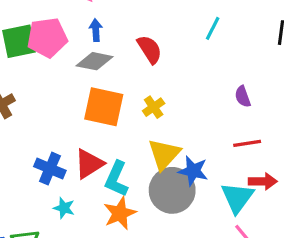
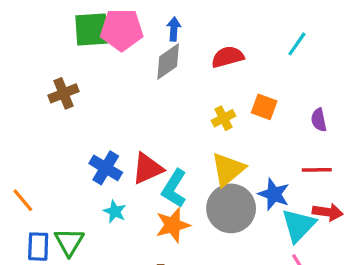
red semicircle: (150, 49) -> (228, 57), turned -80
gray diamond: (95, 61) -> (168, 61), turned -54
orange square: (104, 107) -> (264, 107), moved, size x0.6
blue star: (193, 171) -> (274, 194), moved

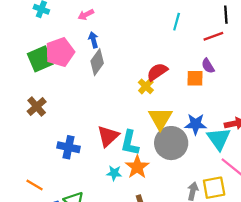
red semicircle: (228, 57) -> (157, 72), moved
orange square: (264, 107) -> (195, 78), moved
blue cross: (106, 168) -> (69, 147), moved
red line: (317, 170) -> (213, 36), moved
cyan star: (115, 211) -> (114, 173), moved

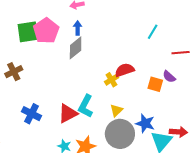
pink pentagon: (60, 52) -> (46, 31), turned -30
purple semicircle: (208, 66) -> (169, 77), turned -32
yellow triangle: (160, 118) -> (116, 110), size x0.6
cyan L-shape: (130, 143) -> (86, 106), moved

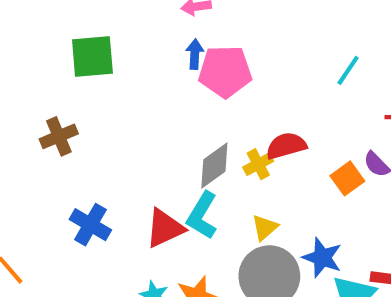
pink pentagon: (46, 31) -> (225, 72), moved, turned 30
gray diamond: (76, 48) -> (214, 165), moved
orange square: (155, 84) -> (347, 178), turned 35

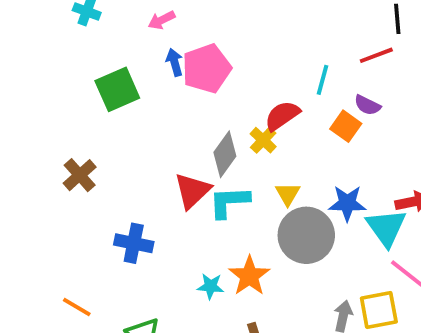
green square: (92, 56) -> (117, 89), moved
cyan line: (348, 70) -> (323, 80), moved
cyan L-shape: (202, 215) -> (229, 202), turned 75
red triangle: (165, 228) -> (192, 191), moved

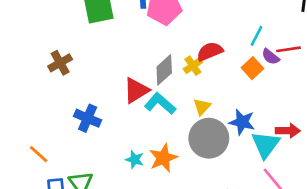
red line: (376, 55) -> (288, 49), moved
cyan line: (323, 80) -> (257, 36), moved
cyan L-shape: (229, 202) -> (160, 104), turned 32

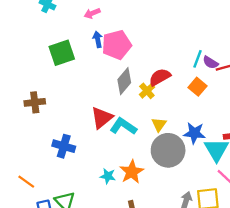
purple semicircle: (271, 57) -> (211, 62), moved
brown cross: (60, 63) -> (35, 102), turned 30
gray diamond: (164, 70) -> (124, 81), moved

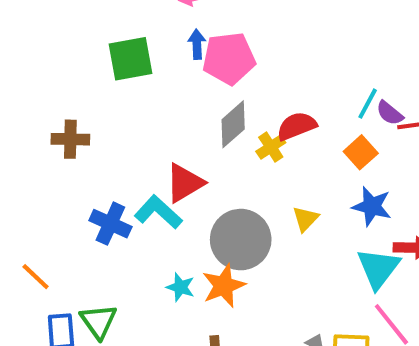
yellow triangle: (159, 124) -> (305, 219), moved
cyan L-shape: (123, 126) -> (158, 212), moved
blue star: (194, 133) -> (372, 206), moved
gray circle: (168, 150) -> (241, 240), moved

